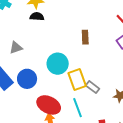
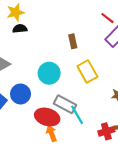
yellow rectangle: (77, 80) -> (87, 71), moved
gray rectangle: (93, 87) -> (65, 104), moved, size x1.5

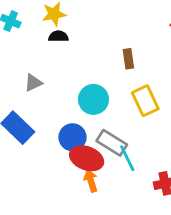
blue circle: (21, 94) -> (73, 137), moved

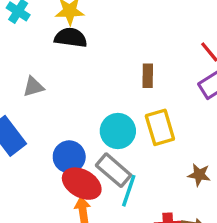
black semicircle: (58, 36) -> (71, 38), size x1.4
cyan circle: (93, 99) -> (118, 131), moved
cyan line: (127, 158) -> (129, 191), turned 36

